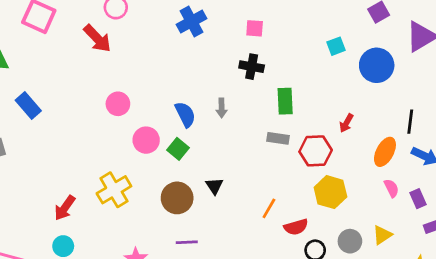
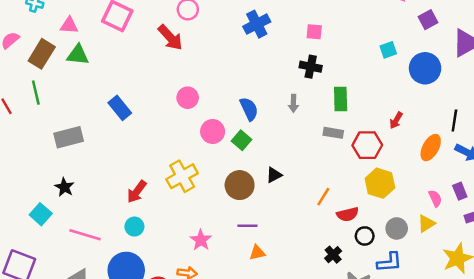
blue rectangle: (28, 106) -> (120, 108), moved
gray arrow: (222, 108) -> (293, 103), moved
black triangle: (214, 186) -> (274, 175), turned 35
pink semicircle: (391, 188) -> (435, 198), moved

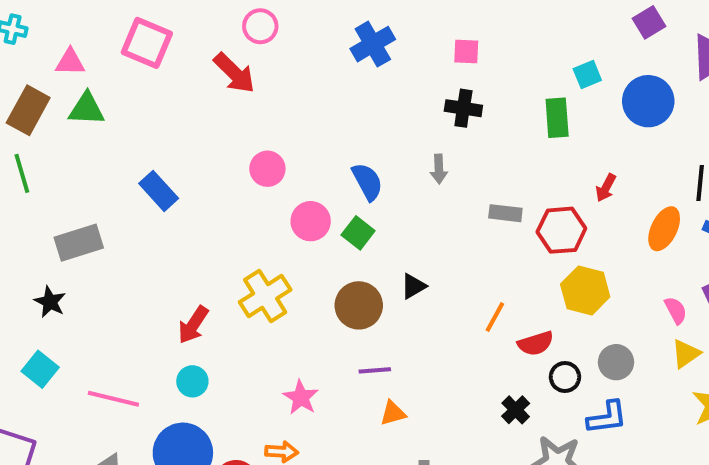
green rectangle: (341, 99) -> (557, 118), moved
black star: (64, 187) -> (50, 302), moved
yellow triangle: (426, 224) -> (686, 354), moved

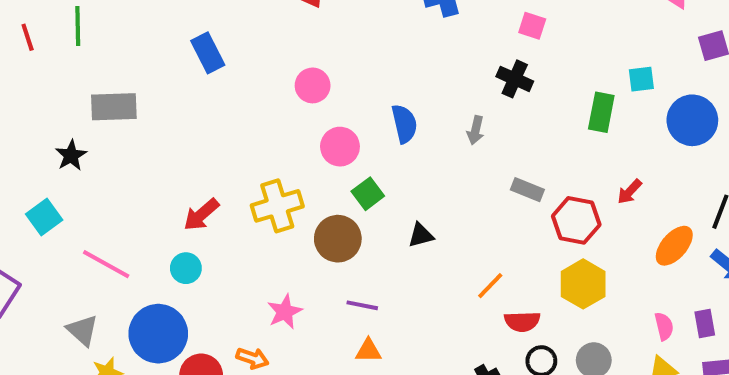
blue rectangle: (159, 191) -> (208, 53), moved
green square: (358, 233) -> (368, 194), moved
brown circle: (359, 305) -> (338, 239), moved

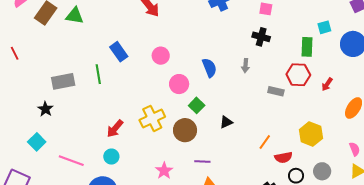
green line: (78, 26) -> (98, 74), moved
blue rectangle: (208, 53) -> (119, 52), moved
red hexagon: (576, 220) -> (298, 75), moved

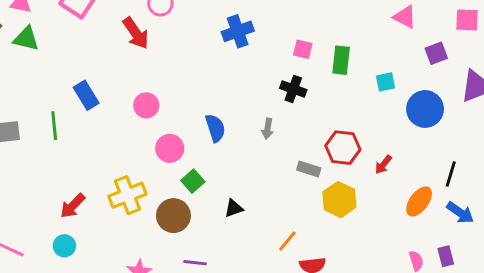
green rectangle: (307, 47) -> (341, 60), moved
yellow hexagon: (311, 134) -> (339, 200), moved

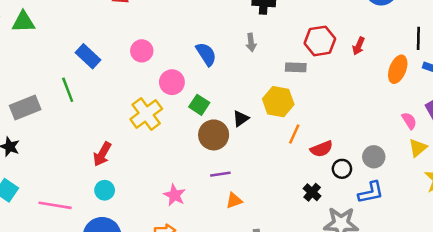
yellow cross: (127, 195) -> (146, 114), moved
yellow hexagon: (339, 200) -> (278, 102), moved
brown circle: (173, 216) -> (214, 135), moved

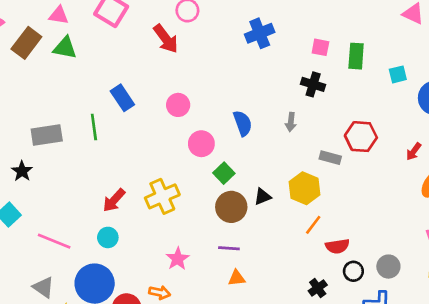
red arrow: (359, 46) -> (414, 152), moved
yellow cross: (146, 114) -> (162, 196), moved

